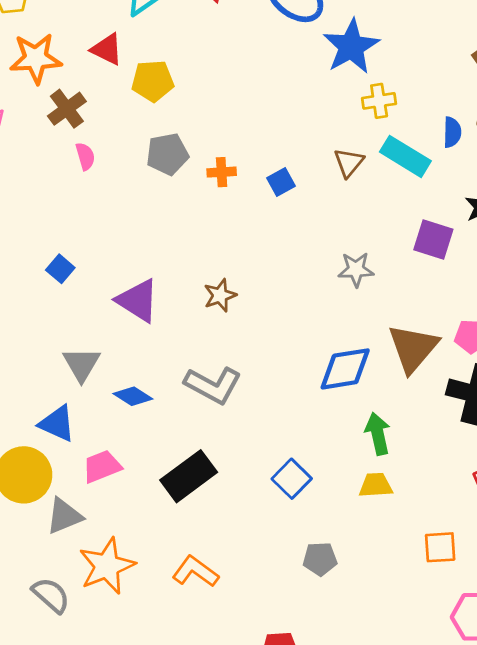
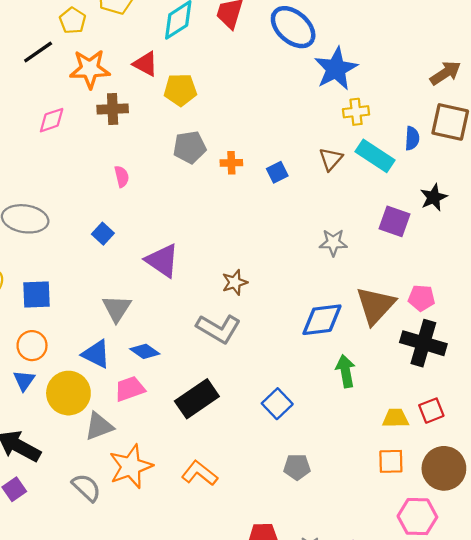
brown cross: (67, 109) -> (113, 109), turned 32
pink semicircle: (85, 156) -> (122, 176), moved
brown star: (220, 295) -> (235, 282), moved
blue diamond: (133, 396) -> (145, 351), moved
yellow trapezoid: (376, 485) -> (396, 418), moved

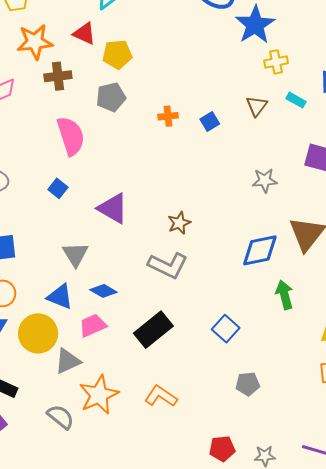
gray pentagon: (190, 147) -> (111, 97), moved
cyan rectangle: (375, 156) -> (296, 100), size x0.6
pink semicircle: (122, 176) -> (71, 136), size x2.0

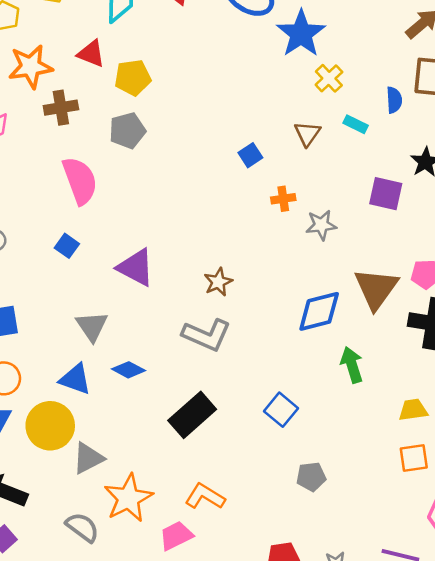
yellow cross: (276, 62) -> (329, 78), turned -30
orange cross: (168, 116) -> (283, 199), moved
pink trapezoid: (93, 325) -> (176, 536), moved

